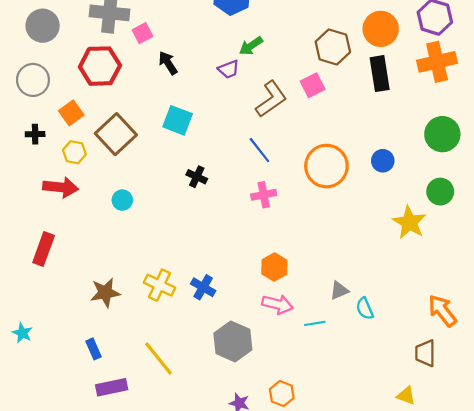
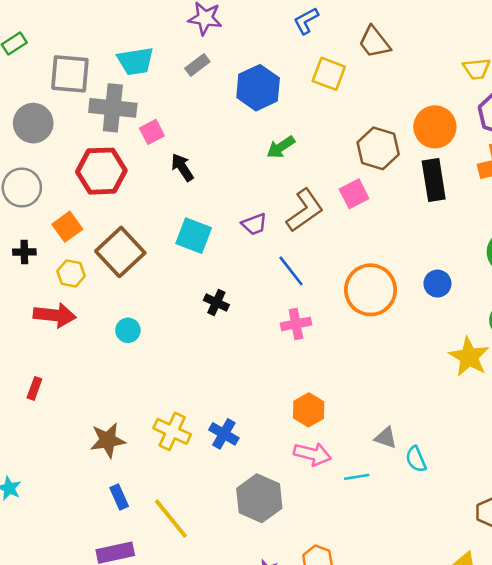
purple trapezoid: (229, 69) -> (254, 224), moved
red rectangle: (44, 249) -> (34, 388), size x0.6
gray triangle: (339, 290) -> (386, 438), turned 42
blue rectangle: (94, 349) -> (119, 497), moved

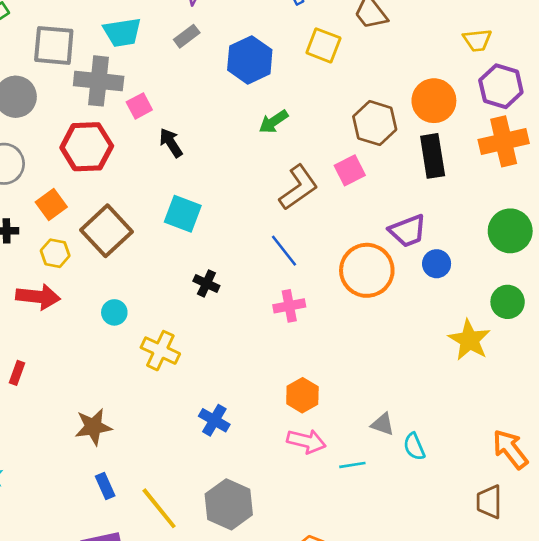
purple trapezoid: (254, 224) -> (408, 231), moved, size x1.4
yellow cross: (172, 431) -> (160, 351), moved
gray hexagon: (259, 498) -> (229, 504), moved

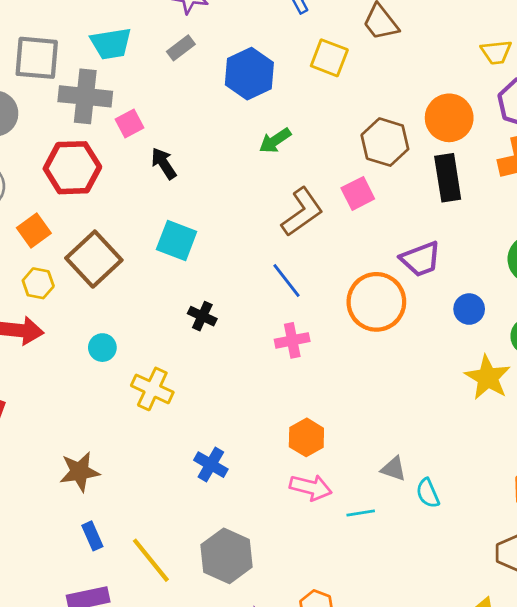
blue circle: (437, 264) -> (469, 309), moved

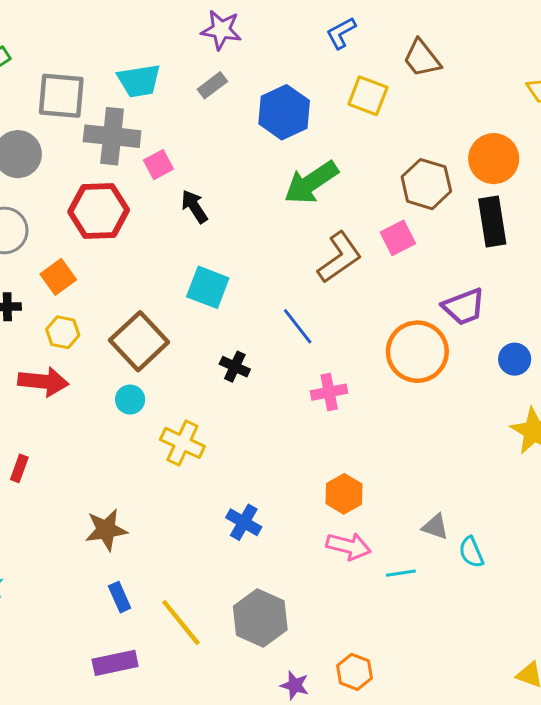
green arrow: (275, 141) -> (311, 183), size x1.6
brown square: (94, 259) -> (139, 341), moved
blue line: (286, 280) -> (298, 326), moved

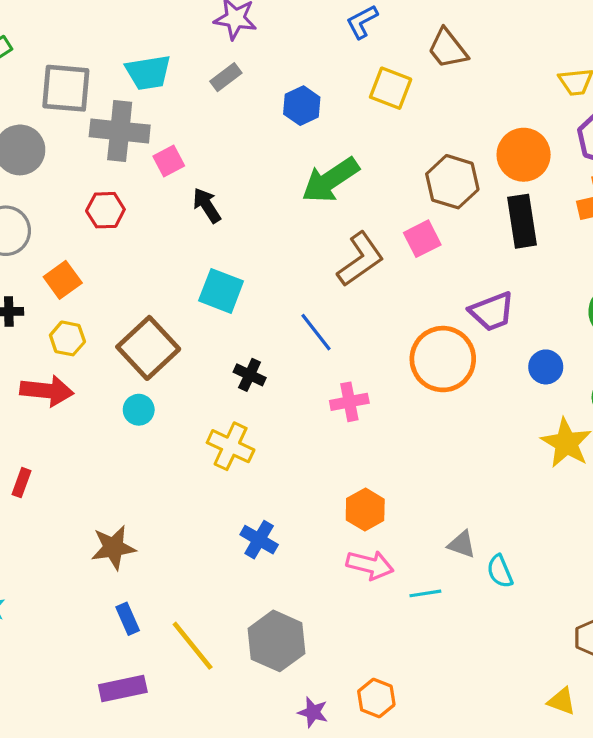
blue hexagon: (284, 112) -> (302, 106), size x0.7
red hexagon: (99, 211) -> (105, 210), size x0.6
yellow cross: (182, 443) -> (231, 446), moved

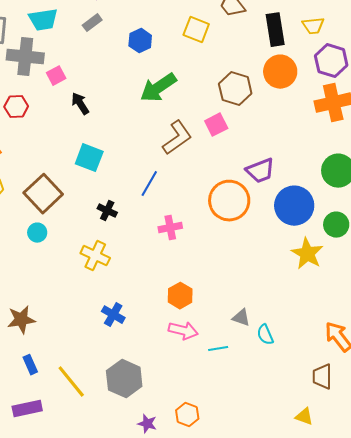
black rectangle: (522, 221) -> (275, 30), moved
blue line: (316, 332) -> (149, 184), turned 68
blue circle: (546, 367) -> (294, 206), size x1.8

